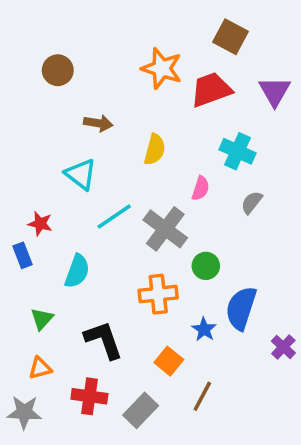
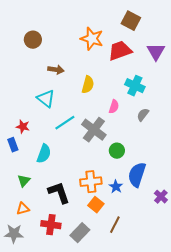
orange cross: (158, 294) -> (91, 182), moved

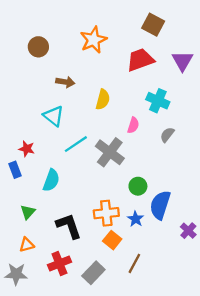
orange star: (92, 39) -> (93, 40), moved, turned 30
green circle: (117, 151) -> (138, 186), moved
red cross: (51, 225) -> (59, 263), turned -30

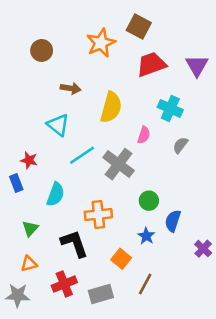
brown square: (153, 25) -> (139, 26), moved
yellow semicircle: (103, 100) -> (111, 107), size x1.4
blue semicircle: (160, 205) -> (173, 221), size x0.7
orange cross: (106, 213) -> (98, 215), moved
gray rectangle: (93, 273) -> (101, 294), turned 30

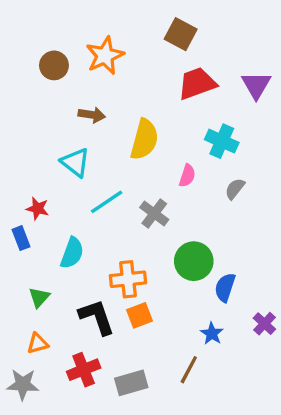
orange star: (101, 43) -> (105, 56), moved
gray cross: (119, 164) -> (154, 213), size x0.7
green circle: (149, 201) -> (194, 261), size x1.5
blue star: (146, 236) -> (212, 333), moved
orange square: (121, 259) -> (139, 315), moved, turned 30

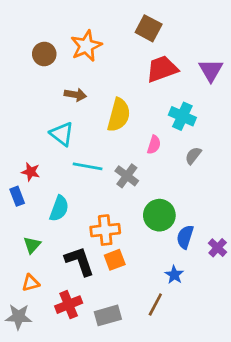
cyan line: (107, 202) -> (88, 166), turned 44
purple cross: (264, 324) -> (218, 248), moved

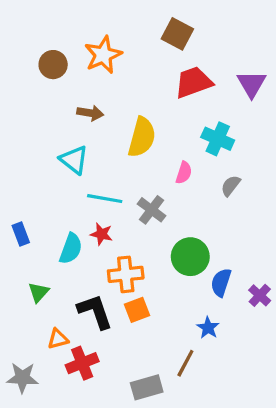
red star: (31, 172) -> (101, 234), moved
orange triangle: (31, 283) -> (58, 339), moved
gray rectangle: (108, 315) -> (147, 387), moved

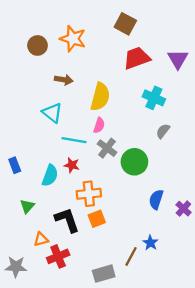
orange star: (103, 55) -> (73, 39), turned -30
pink semicircle: (184, 173) -> (99, 125), moved
green circle: (190, 257) -> (134, 162), moved
blue star: (208, 328) -> (150, 243), moved

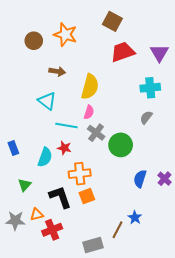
cyan cross: (154, 98) -> (150, 88), moved, turned -30
purple cross: (183, 209) -> (165, 179), moved
gray star: (16, 267) -> (15, 221), moved

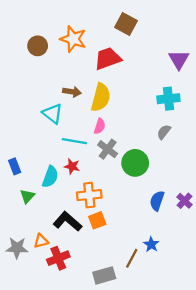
red trapezoid: (123, 52) -> (108, 58), moved
brown arrow: (57, 71) -> (72, 92), moved
green triangle: (25, 185) -> (27, 196), moved
black L-shape: (60, 197) -> (67, 221), turned -30

